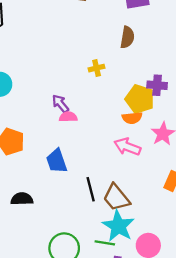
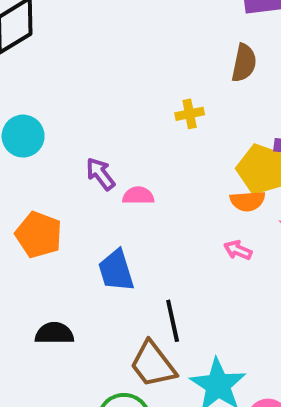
purple arrow: (60, 104) -> (100, 174), moved
pink arrow: (127, 147) -> (238, 250), size x0.6
brown trapezoid: (116, 198) -> (153, 364), moved

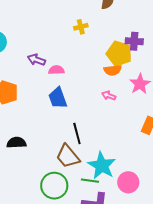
purple arrow: (100, 174) -> (36, 60), turned -30
blue trapezoid: (116, 271) -> (58, 98), moved

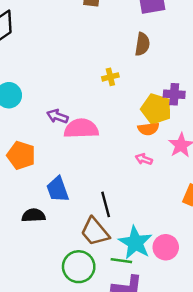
pink semicircle: (56, 70) -> (81, 129), size x1.8
blue trapezoid: (58, 98) -> (58, 189), moved
pink circle: (128, 182) -> (166, 247), moved

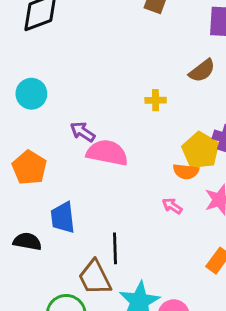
brown semicircle: (142, 44) -> (202, 71), turned 30

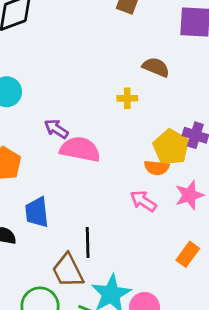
brown semicircle: (202, 71) -> (156, 67), moved, turned -120
pink arrow: (172, 206) -> (143, 201), size x1.4

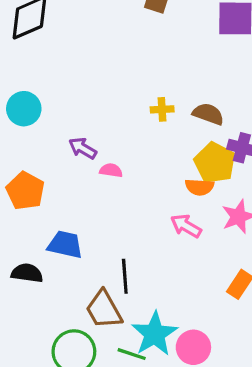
brown semicircle: (156, 67) -> (208, 114), moved
pink semicircle: (80, 149) -> (111, 170), size x0.5
blue trapezoid: (37, 212) -> (65, 245), turned 112

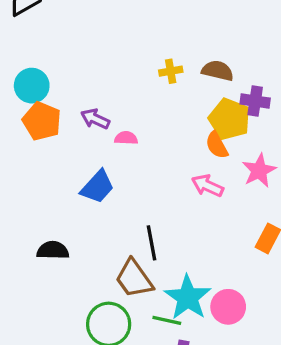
orange semicircle: (199, 187) -> (217, 145), turned 64
orange pentagon: (25, 191) -> (42, 121), moved
blue trapezoid: (65, 245) -> (97, 187), moved, turned 126

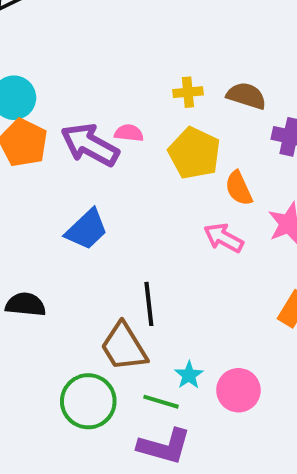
purple arrow: (95, 119) -> (90, 145), size x1.6
yellow pentagon: (229, 119) -> (194, 153), moved
pink semicircle: (126, 138) -> (129, 133), moved
cyan star: (188, 298) -> (189, 375), size x0.5

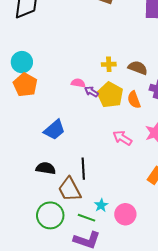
purple arrow: (90, 145) -> (91, 92), moved, size x0.5
orange semicircle: (239, 188) -> (134, 100), moved
black semicircle: (25, 304) -> (46, 168), moved

